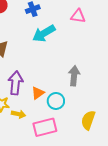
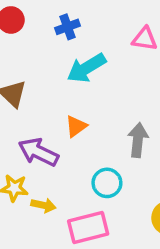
purple arrow: (16, 83) -> (38, 152), turned -70
orange triangle: (38, 93) -> (76, 126), moved

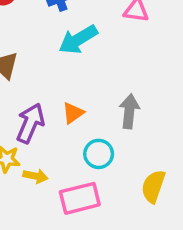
orange triangle: (76, 126) -> (73, 113), moved
purple arrow: (38, 152) -> (30, 123), turned 87

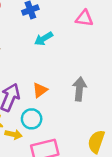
cyan arrow: (78, 40) -> (44, 39), size x0.7
cyan circle: (99, 154) -> (32, 119), moved

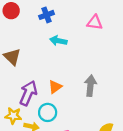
cyan arrow: (44, 39) -> (58, 41), turned 42

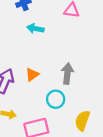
cyan circle: (48, 112) -> (56, 99), moved

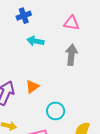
gray arrow: (67, 74) -> (71, 55), moved

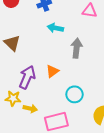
gray arrow: (71, 55) -> (77, 48), moved

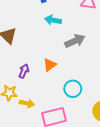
gray arrow: (77, 48) -> (75, 41), turned 60
purple arrow: (27, 77) -> (24, 71), size x0.6

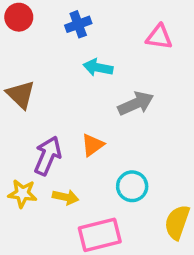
purple arrow: (24, 71) -> (48, 156), size x1.5
yellow arrow: (27, 103) -> (66, 197), moved

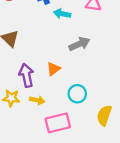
cyan arrow: (98, 68) -> (62, 14), moved
purple arrow: (48, 156) -> (26, 75), turned -35

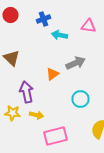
orange triangle: (53, 69) -> (52, 74), moved
cyan circle: (77, 94) -> (80, 99), moved

